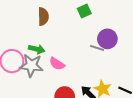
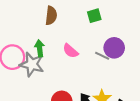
green arrow: (37, 49) -> (40, 48), turned -119
pink semicircle: (57, 64) -> (71, 51), moved

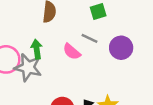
gray line: (102, 56) -> (89, 38), moved

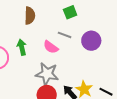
gray star: (28, 67) -> (47, 74), moved

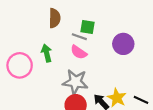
green square: (70, 12) -> (87, 27), moved, turned 32
gray line: (65, 35) -> (79, 37), moved

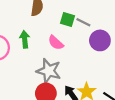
gray line: (79, 37) -> (83, 22), moved

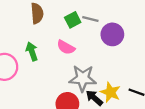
green square: (68, 19) -> (73, 20), turned -32
gray star: (49, 71) -> (83, 78), moved

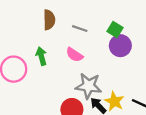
gray line: (90, 19) -> (80, 29), moved
green square: (73, 20) -> (115, 30), moved, turned -35

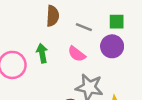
green square: (115, 30) -> (117, 22), moved, turned -35
purple circle: (120, 46) -> (112, 46), moved

